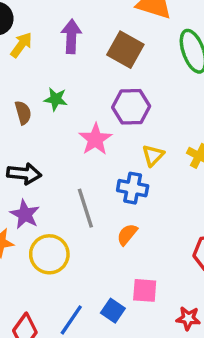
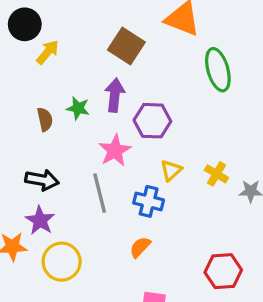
purple arrow: (71, 36) -> (115, 95), moved
brown square: (125, 50) -> (126, 46), moved
gray line: (85, 208) -> (100, 193), moved

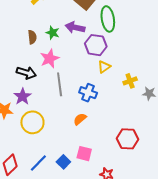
green ellipse: (218, 70) -> (108, 19), moved
purple arrow: (115, 95) -> (75, 27), turned -90
pink star: (115, 151) -> (50, 59), moved
yellow triangle: (171, 170) -> (104, 67), moved
yellow cross: (216, 174) -> (130, 81), turned 32

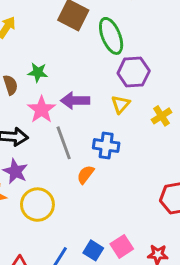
purple arrow: (75, 27) -> (75, 101), moved
purple hexagon: (96, 45) -> (134, 72), moved
orange semicircle: (80, 119) -> (86, 175), moved
pink square: (84, 154) -> (122, 246), moved, turned -35

